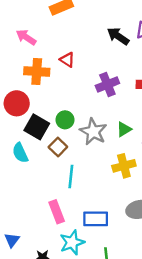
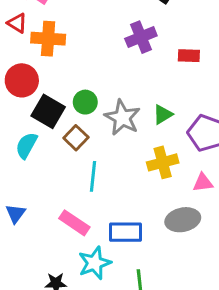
red triangle: (67, 60) -> (17, 23), moved
purple cross: (107, 84) -> (141, 37), moved
cyan semicircle: (20, 153) -> (26, 145), turned 54
pink rectangle: (57, 212) -> (74, 223), turned -35
blue triangle: (12, 240) -> (16, 214), moved

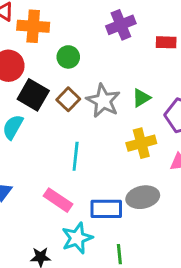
green circle: (85, 102) -> (68, 57), moved
brown square: (76, 138) -> (68, 99), moved
gray ellipse: (183, 220) -> (143, 197), moved

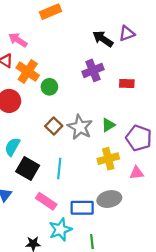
orange cross: (33, 26) -> (28, 72), turned 30
green circle: (68, 57) -> (49, 87), moved
black square: (33, 95) -> (28, 169), moved

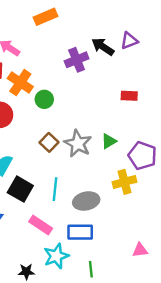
purple cross: (93, 70) -> (77, 60), moved
yellow cross: (108, 159) -> (124, 182), moved
pink triangle: (137, 173) -> (140, 250), moved
gray ellipse: (109, 199) -> (86, 201), moved

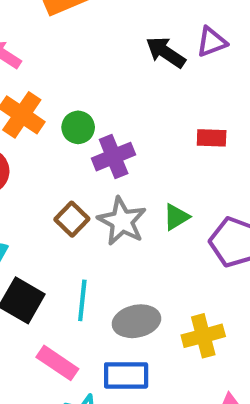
purple cross: (77, 60) -> (114, 157), moved
green circle: (44, 99) -> (78, 127), moved
yellow cross: (124, 182) -> (203, 336), moved

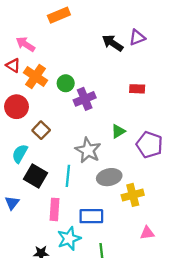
brown square: (72, 219) -> (41, 130), moved
gray star: (122, 221) -> (88, 150), moved
gray ellipse: (136, 321) -> (109, 177), moved
pink rectangle: (57, 363) -> (54, 209), turned 60

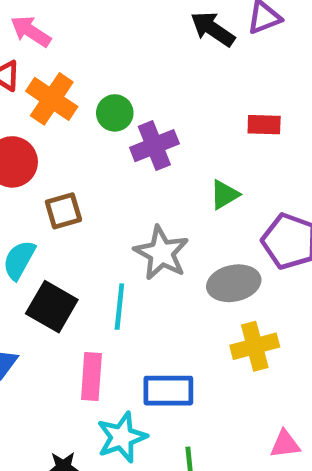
brown square: (41, 130) -> (63, 211), turned 30
green triangle: (118, 131) -> (224, 195), moved
gray ellipse: (109, 177) -> (234, 283), moved
pink triangle: (147, 233) -> (285, 444), moved

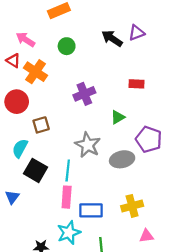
green circle: (115, 113) -> (67, 46), moved
yellow cross: (255, 346) -> (132, 206), moved
pink rectangle: (91, 377) -> (67, 197), moved

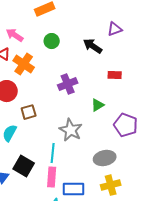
black arrow: (112, 38) -> (93, 46), moved
gray ellipse: (122, 159) -> (105, 158), moved
black square: (36, 170) -> (24, 166), moved

